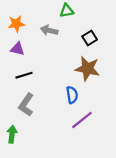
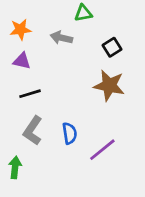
blue semicircle: (72, 95) -> (70, 133), moved

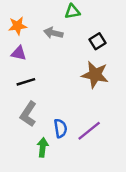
blue semicircle: (70, 133) -> (60, 128), moved
green arrow: (15, 167) -> (43, 147), moved

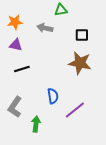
black square: (97, 41) -> (82, 35), turned 32
gray L-shape: (28, 114) -> (15, 107), moved
blue semicircle: (60, 128) -> (53, 96), moved

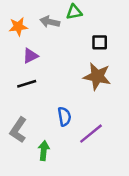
gray arrow: (45, 28) -> (50, 22), moved
purple triangle: (16, 45) -> (30, 56), moved, turned -40

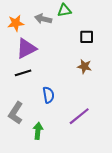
purple triangle: (30, 56) -> (26, 48), size x1.5
brown star: (97, 76) -> (84, 66), size x0.6
blue semicircle: (64, 117) -> (48, 95), moved

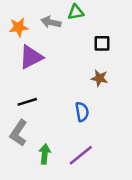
black line: (23, 73) -> (27, 102), moved
blue semicircle: (48, 95) -> (82, 112), moved
purple line: (79, 116) -> (81, 155), moved

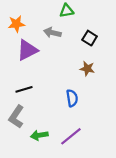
gray arrow: (51, 22) -> (52, 33), moved
black square: (102, 43) -> (90, 38), turned 32
green arrow: (45, 154) -> (39, 135), turned -105

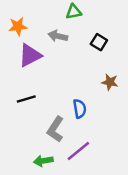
brown star: (87, 69) -> (110, 82), moved
gray L-shape: (16, 117) -> (55, 129), moved
green arrow: (39, 135) -> (43, 161), moved

